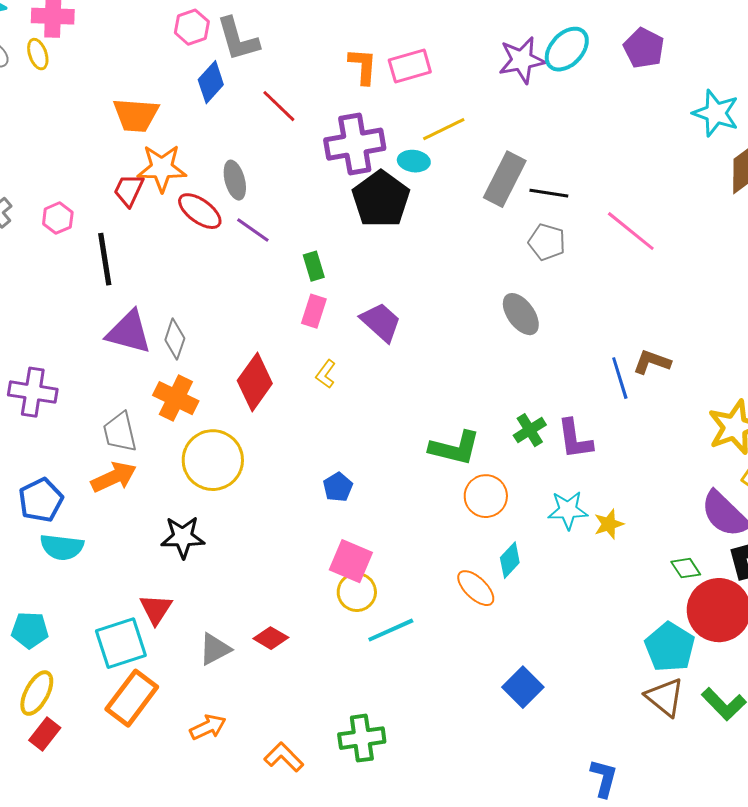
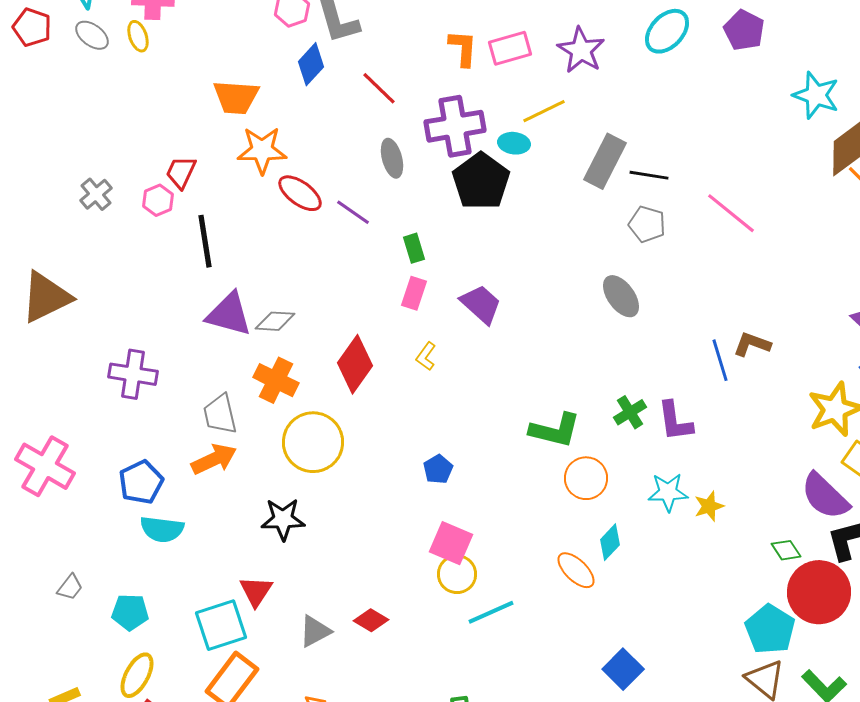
purple star: (522, 60) -> (581, 50), moved, turned -30
gray ellipse: (235, 180) -> (392, 158), moved
red trapezoid: (129, 190) -> (181, 172), moved
gray diamond: (175, 339) -> (275, 321), turned 75

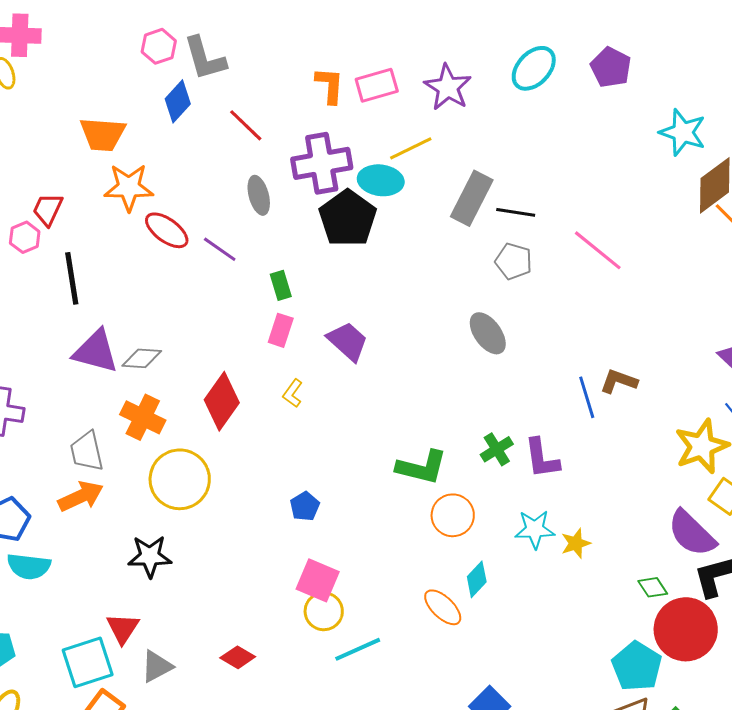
cyan ellipse: (514, 143) -> (381, 180), size x1.4
gray triangle: (315, 631) -> (157, 666), moved

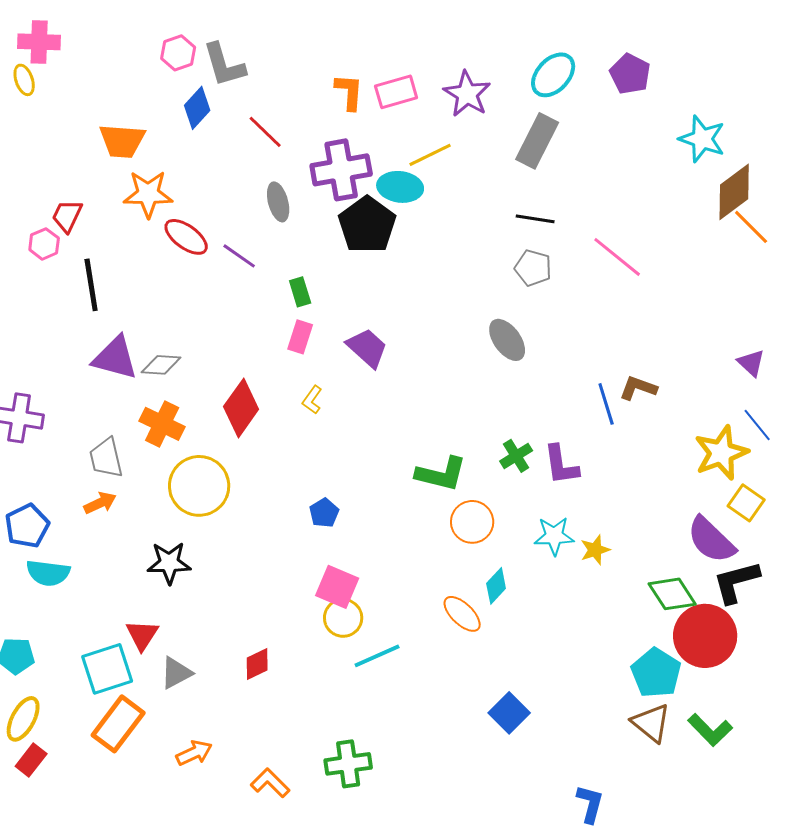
gray rectangle: (472, 198) -> (537, 141), moved
orange arrow: (81, 496) -> (100, 503), size x0.7
green diamond: (653, 587) -> (672, 594), size x1.6
red diamond: (238, 657) -> (257, 664), turned -56

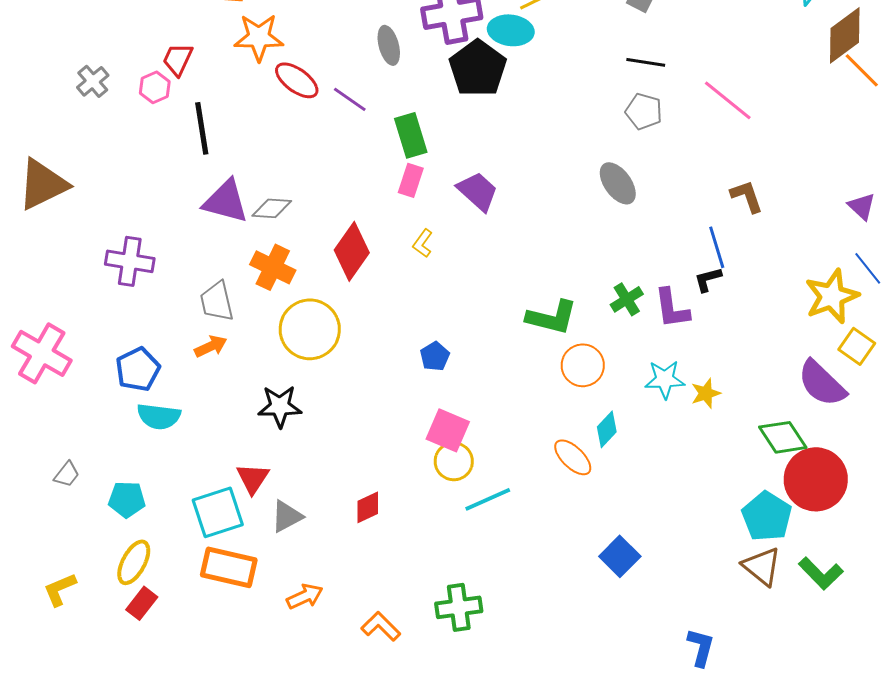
green rectangle: (300, 292) -> (411, 135), size x1.5
brown L-shape: (638, 388) -> (747, 196), moved, turned 51
black L-shape: (736, 582) -> (708, 279), moved, size x0.6
orange rectangle: (118, 724) -> (229, 567), turned 66

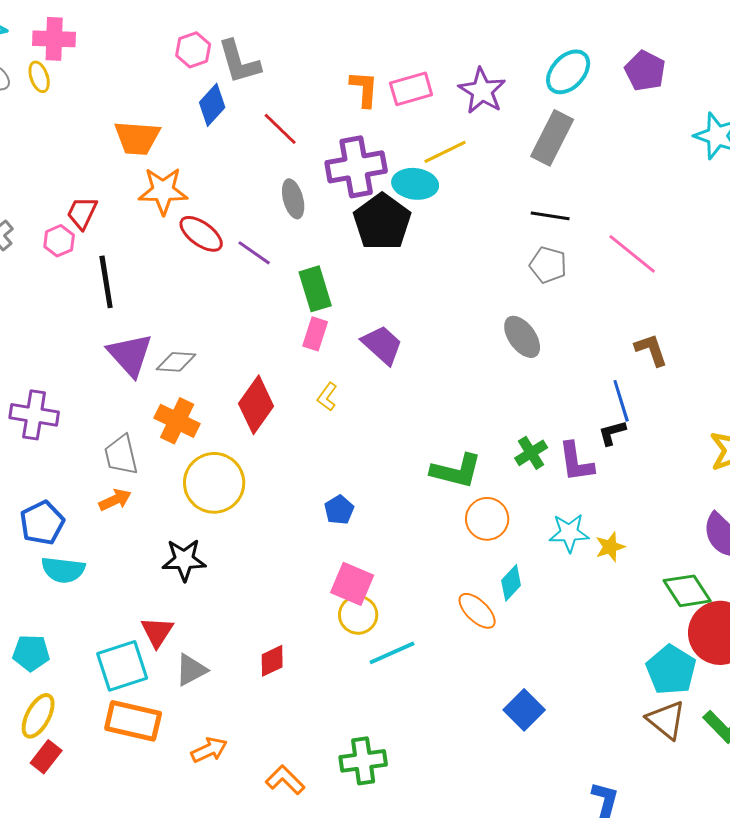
purple triangle: (226, 201) -> (130, 355), turned 33

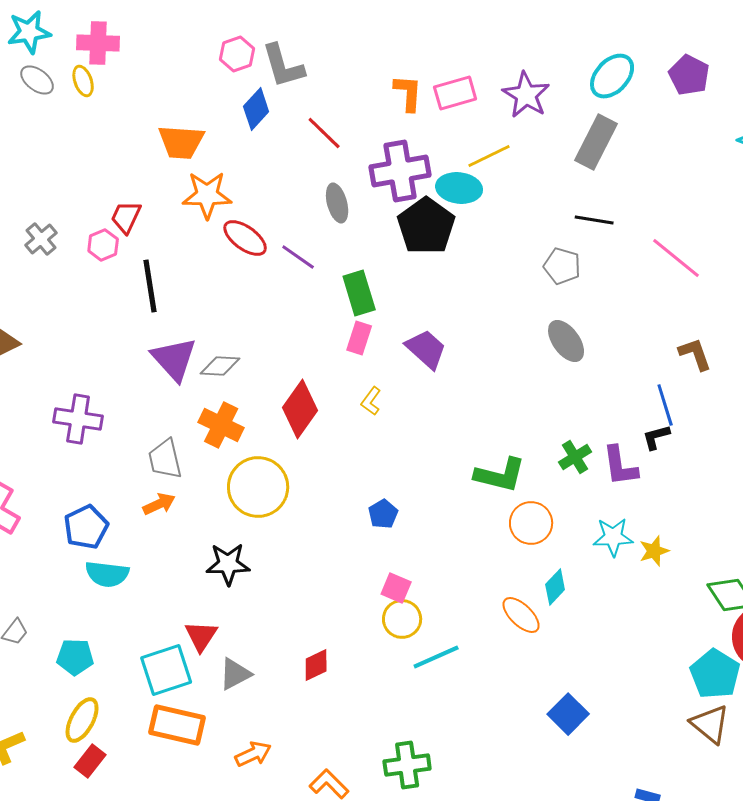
gray pentagon: (548, 265) -> (562, 266), moved
pink square: (352, 584) -> (396, 588), size x0.7

